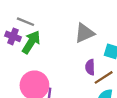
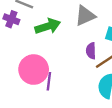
green arrow: (31, 42) -> (48, 26), moved, turned 40

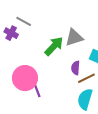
green arrow: (48, 26) -> (54, 46), moved, turned -35
purple line: (49, 81) -> (37, 89), turned -35

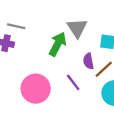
gray triangle: (74, 37) -> (77, 28), turned -30
purple line: (37, 89) -> (73, 82), moved

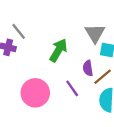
gray line: (16, 26) -> (19, 31), turned 36
gray triangle: (77, 28) -> (95, 33), moved

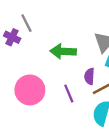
green arrow: (58, 50) -> (63, 51), turned -130

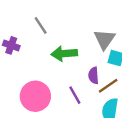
gray line: (26, 23) -> (41, 25), moved

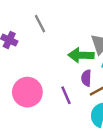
green arrow: (64, 53) -> (81, 55), moved

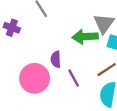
purple semicircle: (86, 78) -> (56, 59), moved

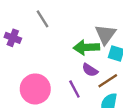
purple semicircle: (56, 59) -> (90, 70), moved, turned -56

